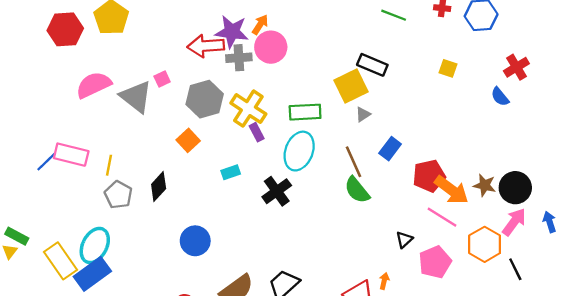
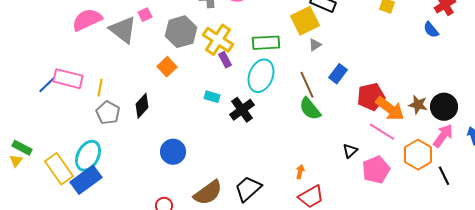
cyan rectangle: (231, 172) -> (212, 97), moved, turned 35
orange arrow: (384, 281) -> (300, 172), moved

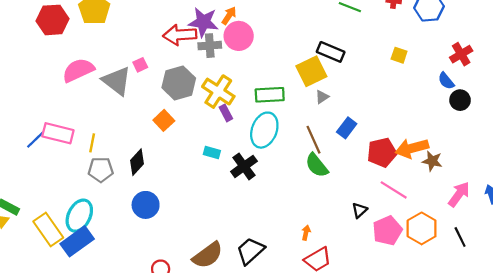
black circle: (444, 107) -> (460, 100), moved, size x0.7
orange arrow: (390, 109) -> (412, 148), moved, turned 128
gray pentagon: (108, 113) -> (101, 170), turned -30
blue circle: (173, 152) -> (146, 205), moved
orange hexagon: (418, 155) -> (422, 228), moved

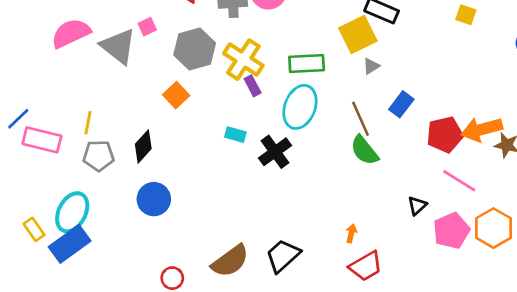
pink rectangle: (58, 133) -> (42, 140), moved
yellow rectangle: (48, 230) -> (34, 229), size x0.6

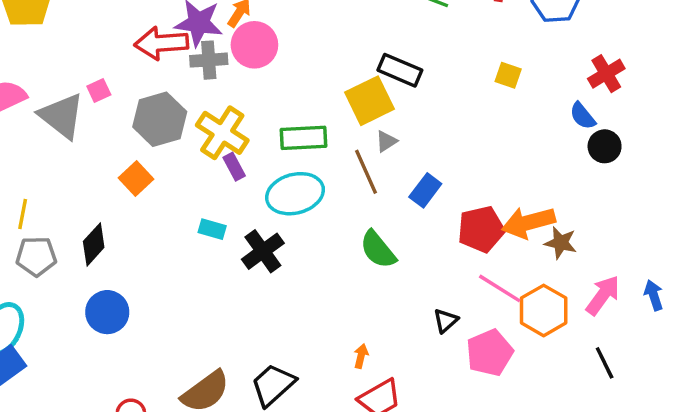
cyan ellipse: (300, 107) -> (295, 194), turned 54
brown line: (361, 119) -> (366, 172), moved
orange hexagon: (493, 228) -> (544, 310), moved

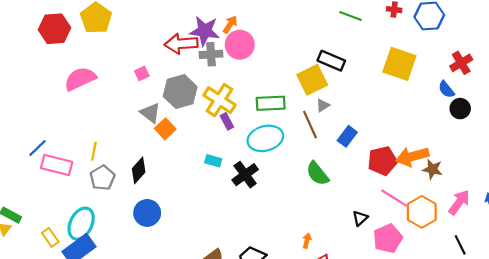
yellow square: (508, 75) -> (399, 64), size x2.0
gray triangle: (62, 116) -> (150, 113), moved, size x0.7
gray pentagon: (36, 256) -> (102, 178), turned -30

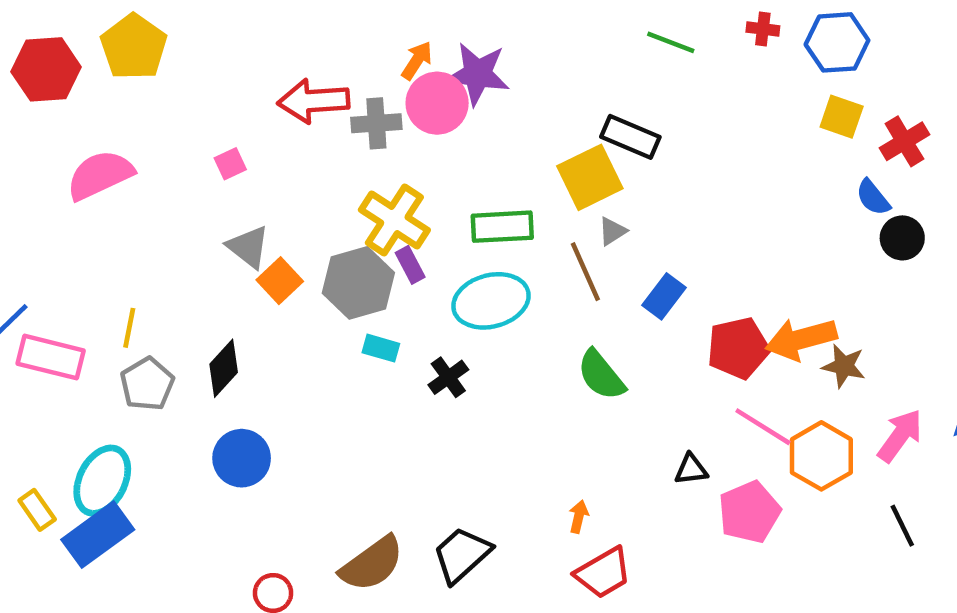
purple star: (205, 31) -> (478, 74), moved
yellow square: (399, 64) -> (842, 117), moved, size x0.6
gray hexagon: (180, 92) -> (358, 283), moved
black cross: (245, 175) -> (448, 377), size x0.7
black triangle: (360, 218) -> (691, 469), turned 35

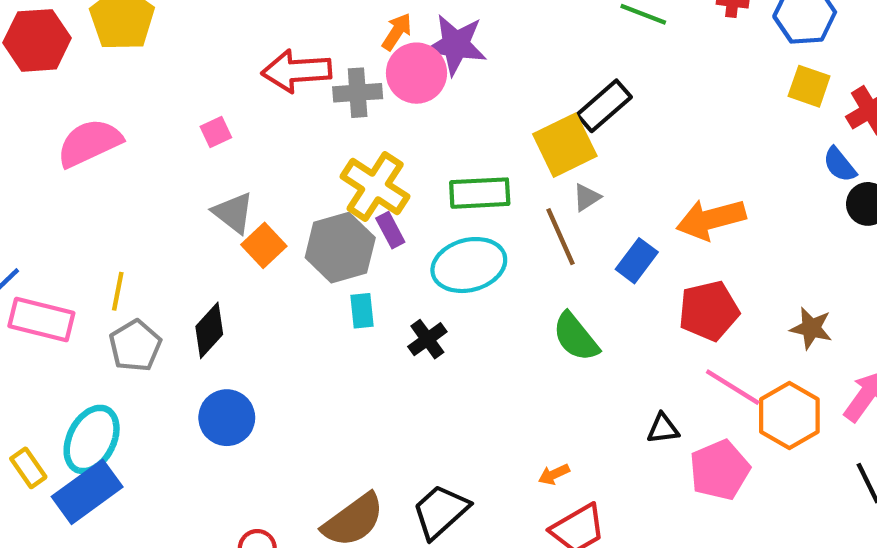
black rectangle: (630, 137) -> (604, 106), turned -64
orange arrow: (801, 339) -> (711, 219), moved
cyan rectangle: (381, 348) -> (362, 311), turned 68
orange arrow: (579, 517) -> (554, 474), turned -128

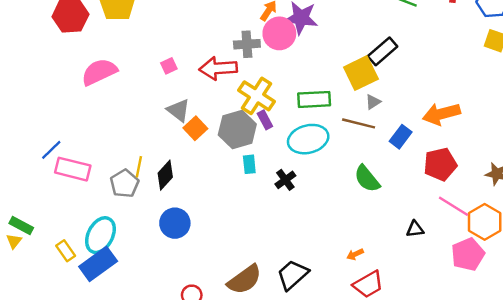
red arrow: (297, 71) -> (218, 68), moved
brown line: (560, 237) -> (359, 123), turned -52
yellow line: (118, 291) -> (139, 167), moved
pink pentagon: (720, 470) -> (468, 254), moved

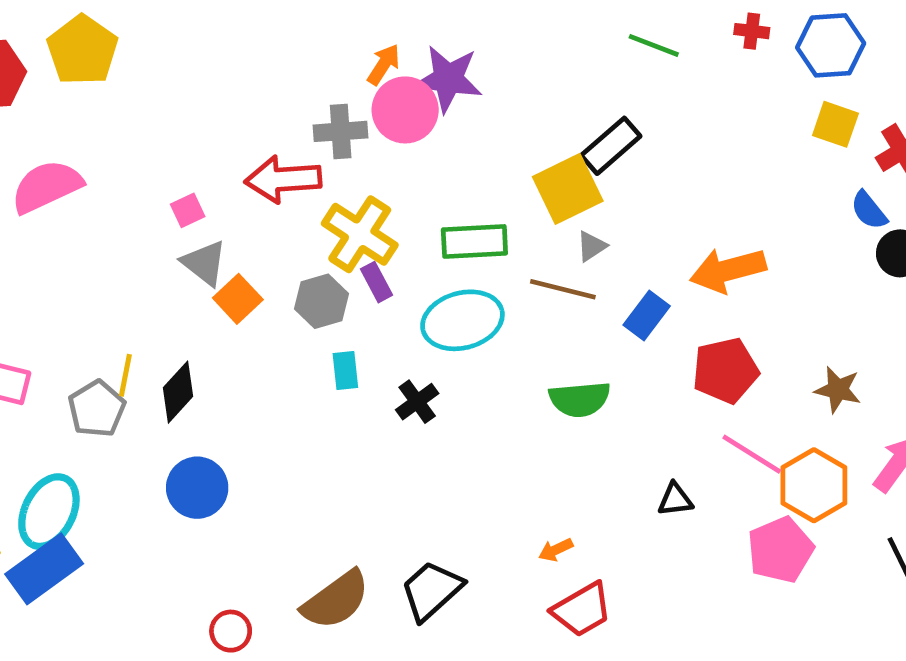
pink square: (169, 66) -> (188, 210), moved
gray hexagon: (237, 129) -> (321, 301), size x0.7
green semicircle: (367, 179) -> (580, 399), turned -56

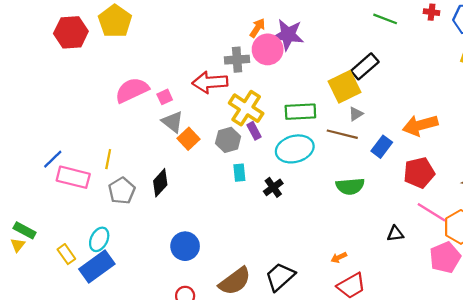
pink semicircle: (47, 186) -> (132, 90), moved
yellow line: (125, 375) -> (108, 159), moved
blue circle: (197, 488) -> (185, 246), moved
cyan ellipse: (49, 512) -> (99, 239), size x0.7

